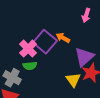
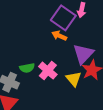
purple square: (45, 42) -> (63, 18), moved
pink cross: (28, 49) -> (48, 71), moved

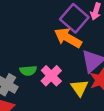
orange arrow: (59, 36) -> (68, 38), size x1.6

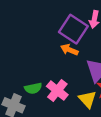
orange arrow: (68, 38) -> (69, 50), size x0.6

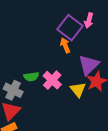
orange arrow: (69, 50) -> (65, 45), turned 40

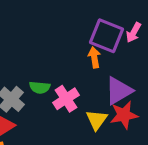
purple square: (70, 28) -> (107, 36), turned -30

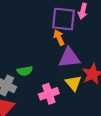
purple triangle: (119, 91) -> (69, 58), moved, turned 40
pink cross: (66, 99) -> (49, 94), moved, turned 30

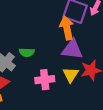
orange arrow: (59, 38) -> (67, 28), size x1.5

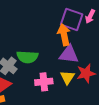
green semicircle: (27, 52) -> (27, 57), size x1.5

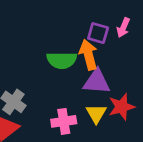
purple square: (72, 19) -> (98, 33), size x0.7
green semicircle: (27, 57) -> (62, 60), moved

